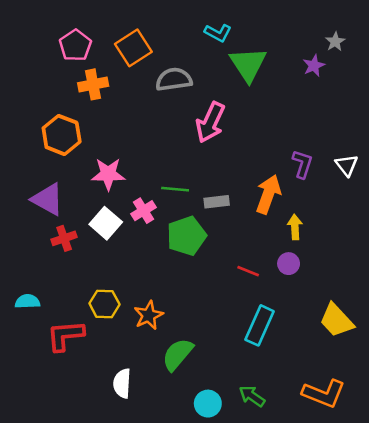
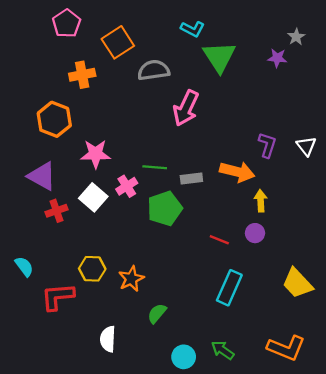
pink pentagon: (75, 45) -> (67, 23), moved
purple star: (314, 66) -> (277, 58), turned 30
orange arrow: (268, 194) -> (237, 172), turned 84
cyan semicircle: (27, 301) -> (24, 267), turned 55
green semicircle: (178, 354) -> (157, 313), size x0.7

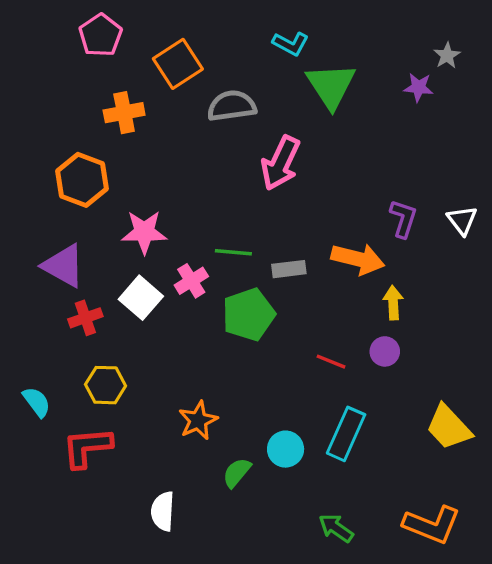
yellow hexagon: (92, 269) -> (106, 385), moved
cyan circle: (184, 357) -> (286, 449), moved

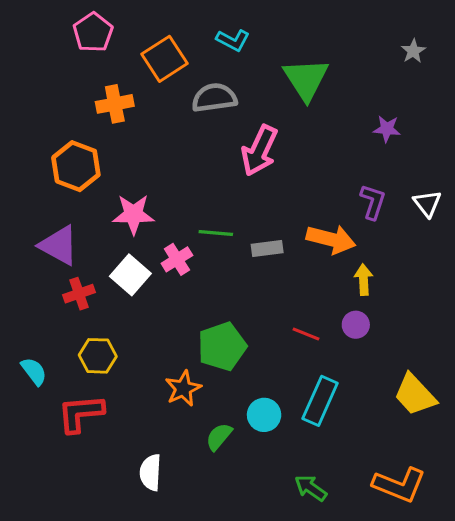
cyan L-shape: (291, 44) -> (233, 40), moved
purple star: (418, 87) -> (387, 129), moved
green pentagon: (249, 314) -> (222, 346), moved

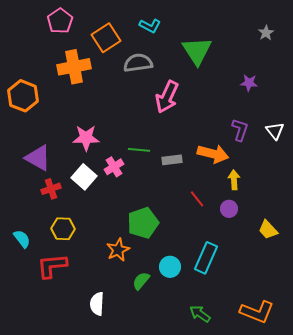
orange cross: (115, 104) -> (74, 67), size x1.4
orange hexagon: (76, 166) -> (23, 96), moved
red line: (306, 334) -> (197, 199), moved, turned 30
yellow trapezoid: (415, 395) -> (268, 230), moved, size x0.7

